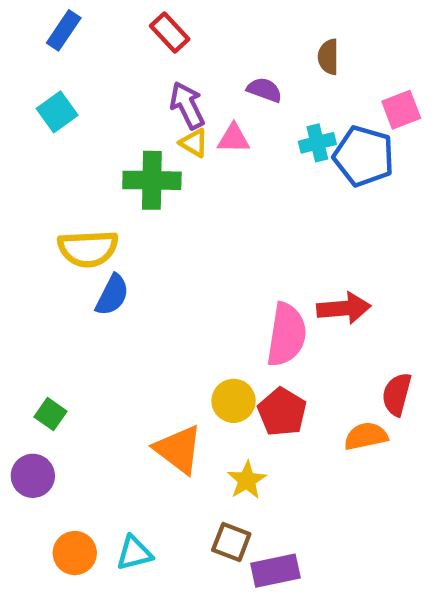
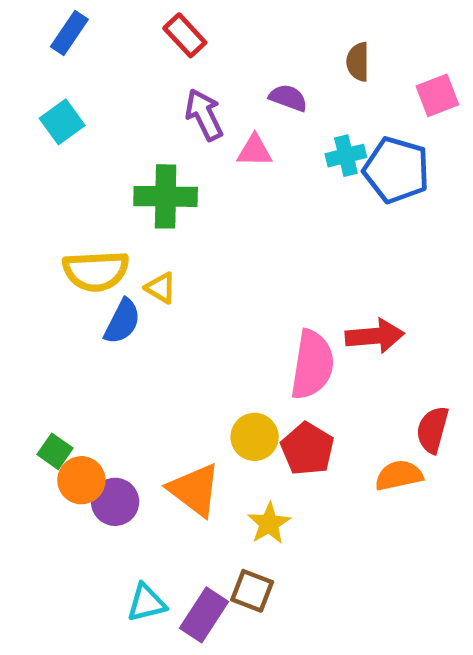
pink square: (401, 110) -> (437, 95), moved
yellow triangle: (194, 143) -> (161, 288), moved
purple circle: (33, 476) -> (115, 502), moved
orange circle: (75, 553) -> (81, 480), moved
purple rectangle: (275, 571) -> (204, 615), moved, turned -45

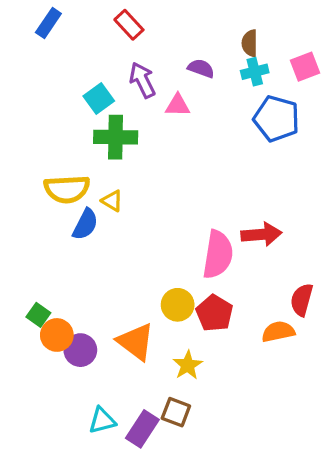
cyan square: (62, 122) -> (99, 99), moved
cyan cross: (346, 156) -> (255, 72), moved

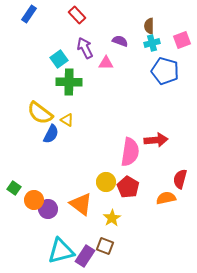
yellow semicircle: (67, 189) -> (40, 113), turned 40
green square: (38, 315) -> (14, 188), moved
cyan triangle: (102, 421) -> (61, 251), size x1.6

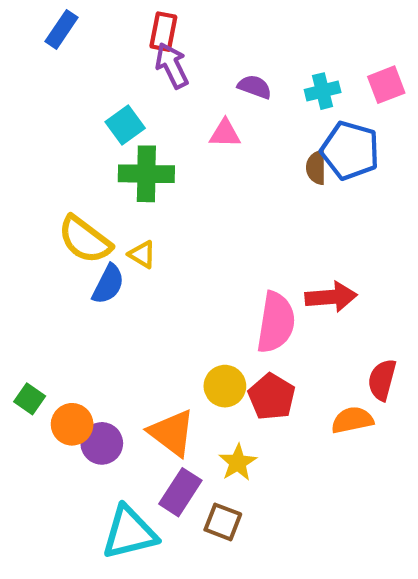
red rectangle: (77, 15) -> (163, 32), turned 54
brown semicircle: (149, 26) -> (316, 167), moved
purple arrow: (85, 48) -> (172, 66), moved
purple rectangle: (85, 256) -> (180, 492), moved

